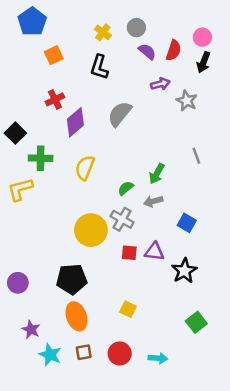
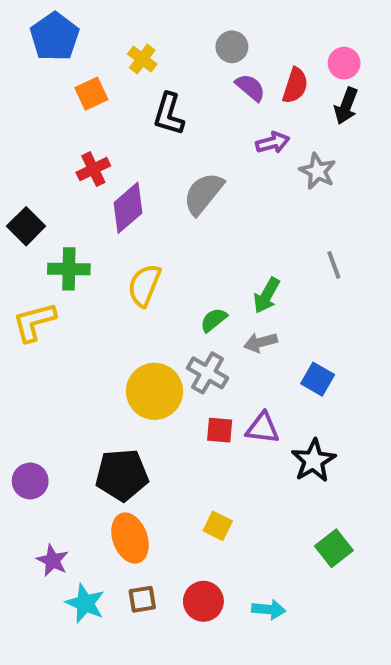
yellow cross: (103, 32) -> (142, 59), moved

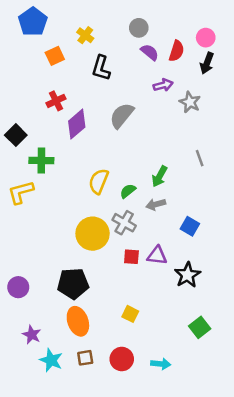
yellow semicircle: (144, 285) -> (99, 181), moved

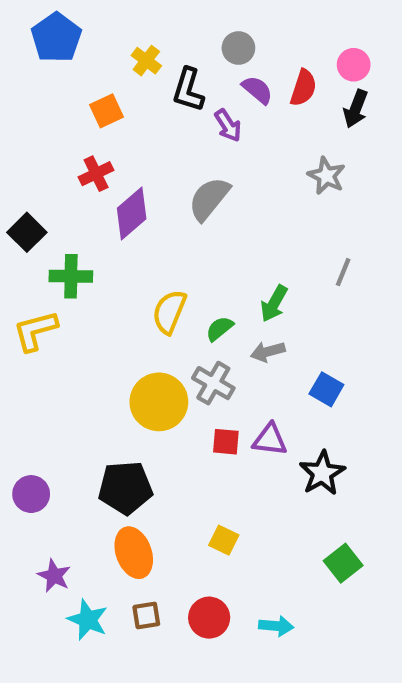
orange square: (55, 56) -> (107, 111), moved
black L-shape: (101, 68) -> (188, 90), moved
purple arrow: (163, 85) -> (228, 125), moved, turned 72
gray line: (200, 158) -> (343, 272), turned 42

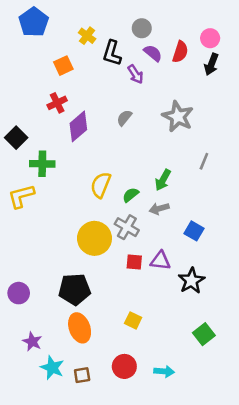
gray star: (326, 176) -> (178, 117), moved, size x1.4
gray semicircle: (209, 199) -> (124, 118), size x0.6
brown square: (146, 615) -> (82, 375), moved

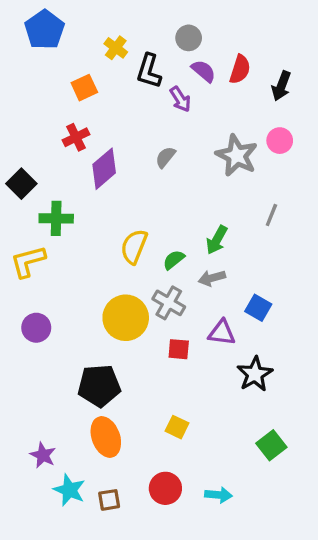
pink circle: (210, 38) -> (280, 141), moved
purple triangle: (160, 261) -> (222, 333), moved
purple circle: (19, 293) -> (36, 328), moved

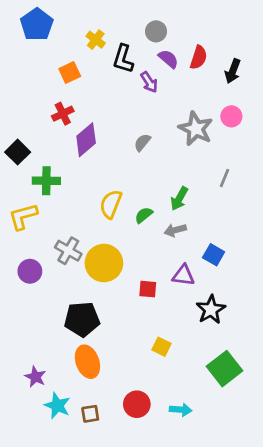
gray semicircle: (165, 157) -> (142, 142), moved
gray cross: (169, 303) -> (68, 251), moved
yellow square: (177, 427) -> (161, 347), moved
green square: (271, 445) -> (225, 369), size x1.4

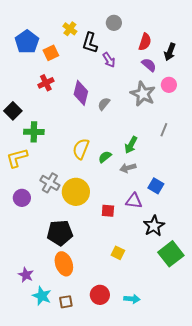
blue pentagon: (37, 25) -> (27, 42), moved
purple semicircle: (168, 59) -> (149, 65), moved
purple diamond: (86, 140) -> (81, 93), moved, turned -35
green square: (225, 369) -> (171, 254), moved

